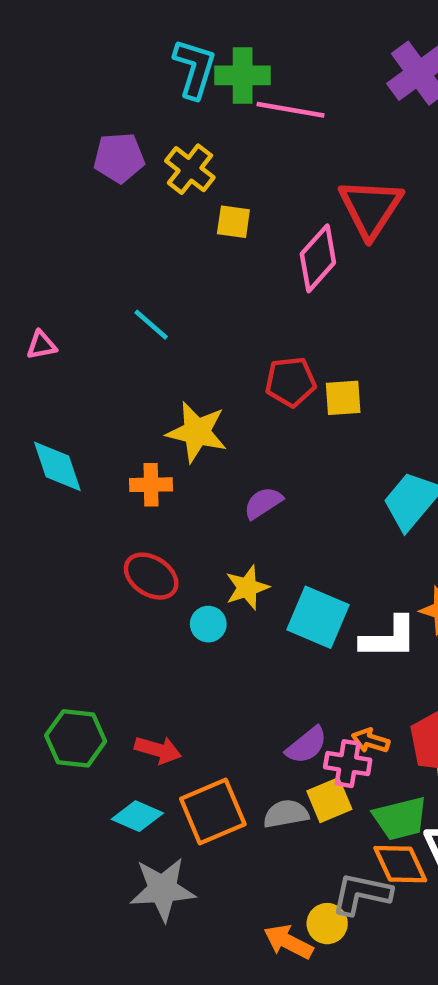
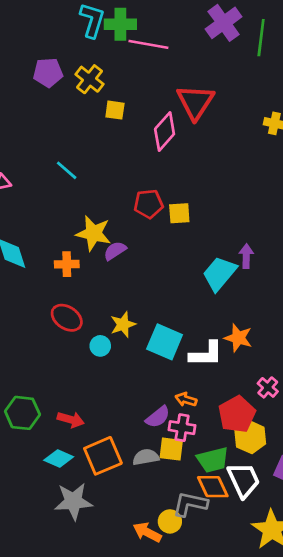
purple semicircle: (263, 503) -> (115, 251), moved
orange arrow: (371, 741) -> (186, 400), moved
yellow square: (329, 800) -> (171, 449), turned 30

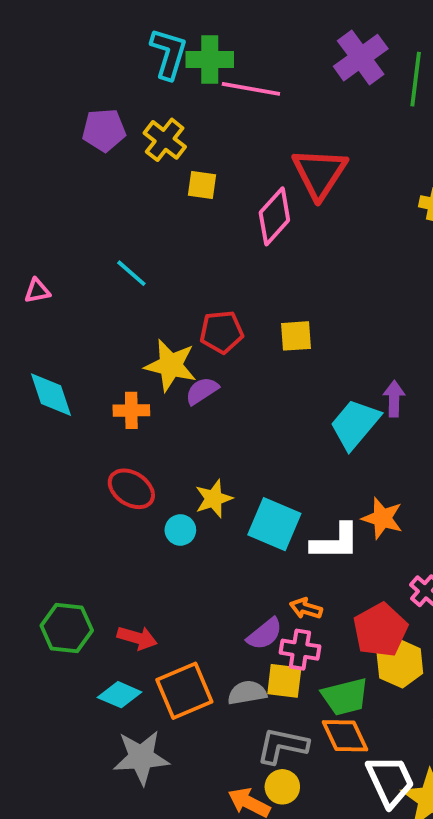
red pentagon: (148, 204) -> (222, 332), moved
white trapezoid: (244, 480) -> (390, 781), moved
gray L-shape: (190, 504) -> (282, 746), moved

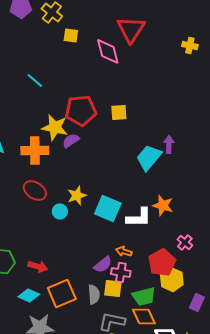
pink diamond: (274, 216) -> (108, 51), turned -56
red pentagon: (222, 332) -> (81, 110), size x1.4
orange cross: (131, 410) -> (35, 150), size x1.5
gray semicircle: (247, 693) -> (94, 294), turned 96

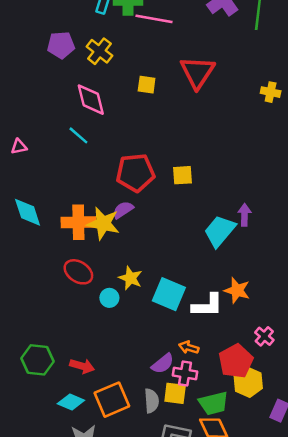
yellow square: (71, 35) -> (147, 85), moved
pink diamond: (108, 51) -> (91, 100), moved
yellow star: (55, 127) -> (103, 223), moved
yellow star: (77, 195) -> (130, 278), turned -30

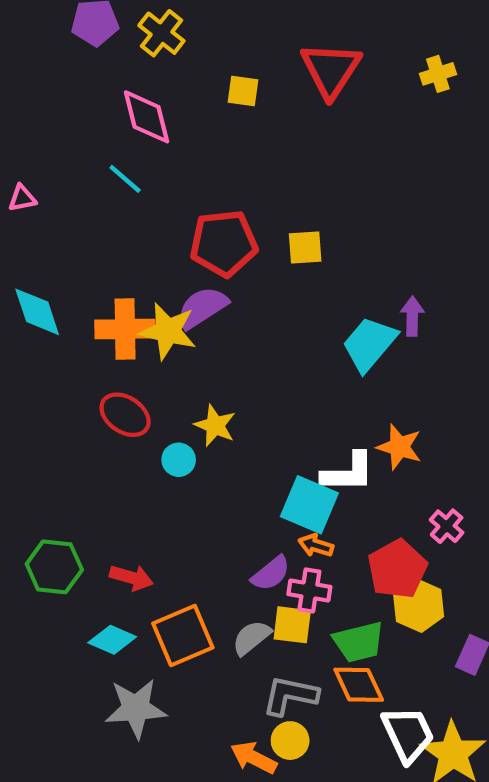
yellow cross: (271, 92) -> (438, 74), moved, turned -30
purple semicircle: (123, 210) -> (202, 308), size x1.4
cyan square: (169, 294) -> (309, 505), moved
gray semicircle: (152, 401) -> (252, 638), turned -125

